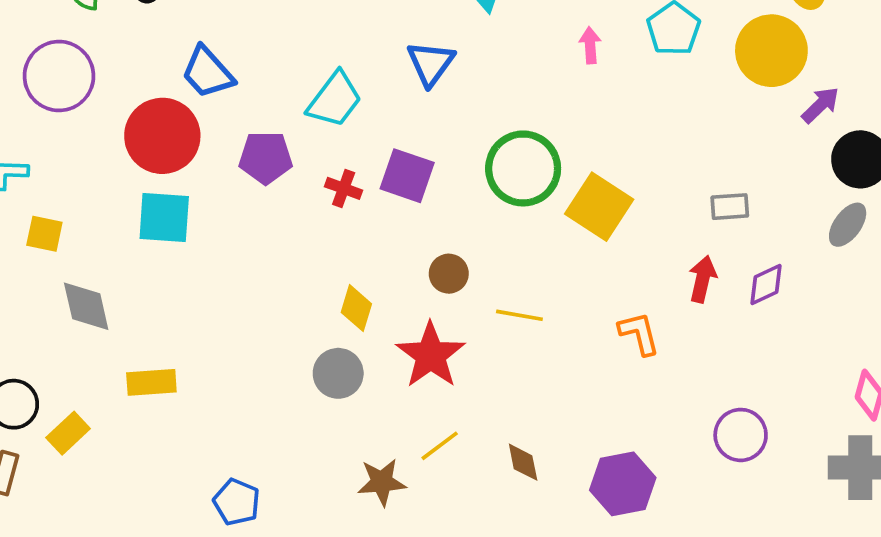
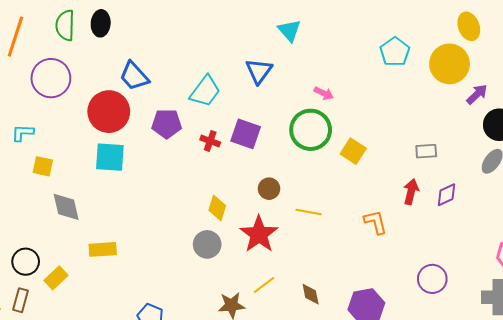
pink arrow: (590, 45) -> (324, 93), moved, turned 120
yellow square: (599, 207) -> (353, 151), size x0.7

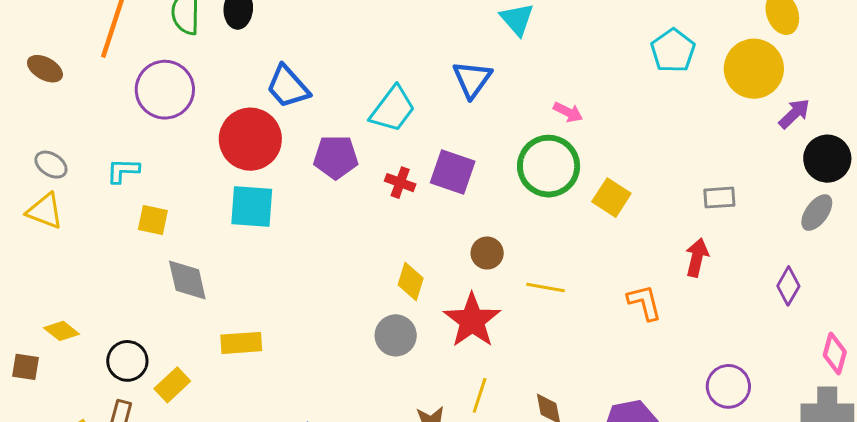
purple diamond: (447, 195) -> (788, 286), moved, turned -35
yellow line: (264, 285) -> (480, 395), turned -35

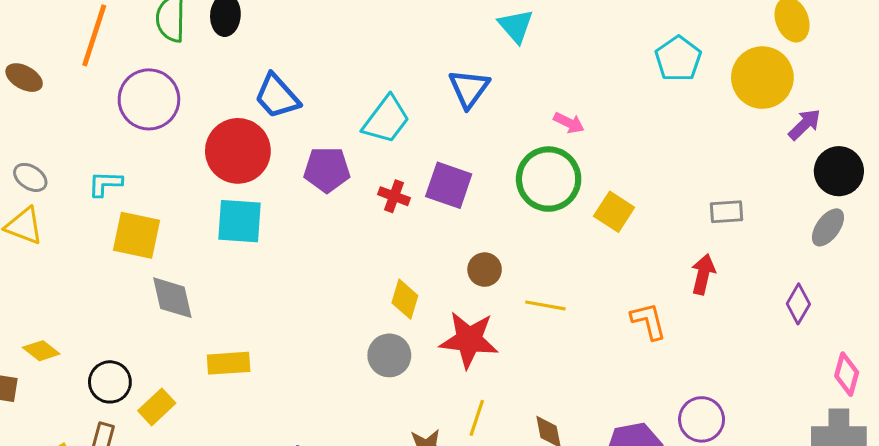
yellow square: (153, 220) -> (136, 235), size x1.5
red star: (472, 320) -> (469, 340), turned -30
purple circle: (728, 386) -> (702, 419), moved

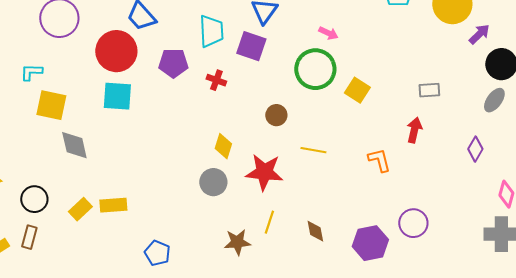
cyan trapezoid: (386, 120) -> (211, 31), turned -40
purple square: (449, 185) -> (251, 46), moved
brown circle: (485, 270) -> (276, 115), moved
yellow rectangle: (229, 363) -> (113, 205), moved
yellow rectangle: (157, 407) -> (80, 209), moved

